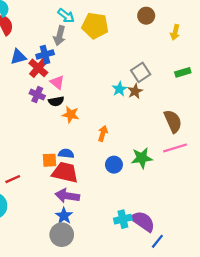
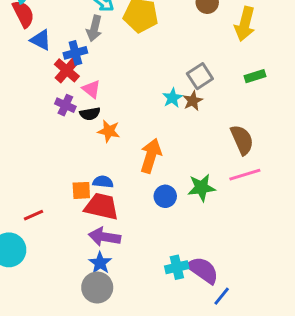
yellow arrow: (175, 32) -> (245, 24), size x1.6
blue triangle: (18, 57) -> (41, 40), moved, turned 42
orange arrow: (103, 134) -> (151, 156), size x1.6

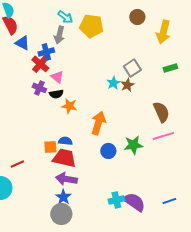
blue line: (222, 296) -> (169, 201), moved, turned 32

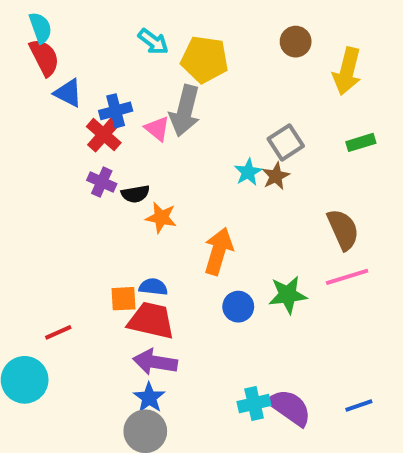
gray arrow: (59, 35) -> (185, 111), moved, size x1.4
pink triangle: (57, 77) -> (157, 129), moved

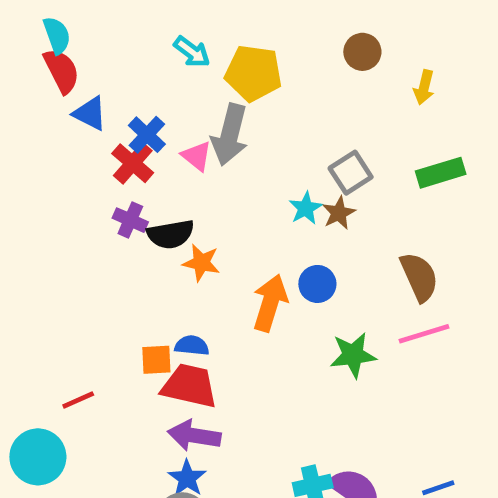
yellow arrow: (347, 71) -> (424, 87), size x0.6
blue cross: (116, 111) -> (147, 135), turned -32
green rectangle: (361, 142) -> (441, 173), size x1.4
black semicircle: (135, 194) -> (171, 234), size x1.4
blue circle: (238, 307) -> (317, 284), moved

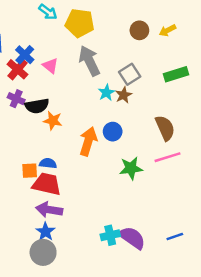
brown circle: (362, 52) -> (139, 30), moved
yellow arrow: (424, 87) -> (167, 30), turned 49
gray arrow: (230, 135) -> (89, 61), moved, turned 140

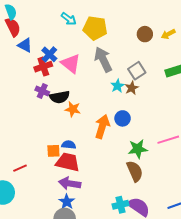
pink triangle: (50, 66) -> (71, 64), size x1.5
red cross: (17, 69) -> (43, 67), turned 30
brown semicircle: (165, 128) -> (135, 171), moved

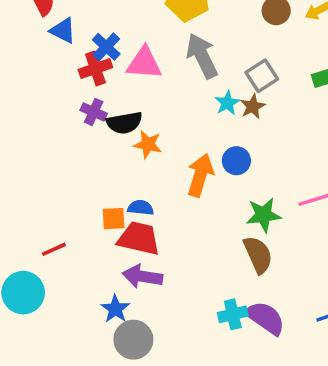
pink triangle: (71, 64) -> (144, 63), turned -35
blue star: (67, 202) -> (115, 309), moved

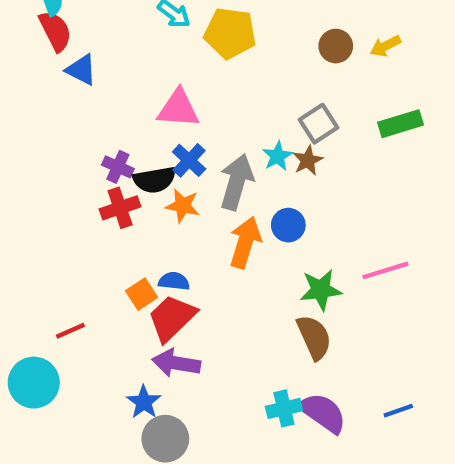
blue cross: (106, 47) -> (189, 160), moved
gray arrow: (202, 56) -> (237, 182), moved, turned 42
red cross: (95, 69) -> (120, 208), moved
orange square: (114, 219) -> (142, 294), turned -30
red trapezoid: (139, 238) -> (172, 318), turned -57

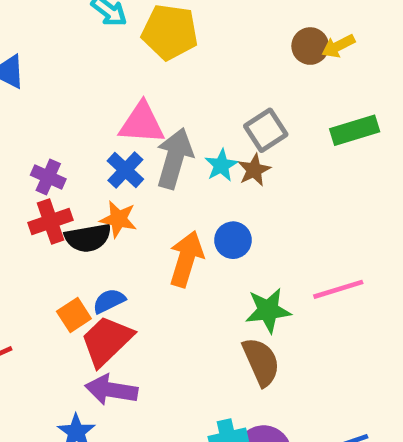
brown circle: (336, 46) -> (310, 46), moved
pink triangle: (178, 109) -> (142, 123), moved
black semicircle: (155, 180) -> (88, 238), moved
gray arrow: (237, 182) -> (175, 158), moved
blue semicircle: (174, 281) -> (109, 301), turned -32

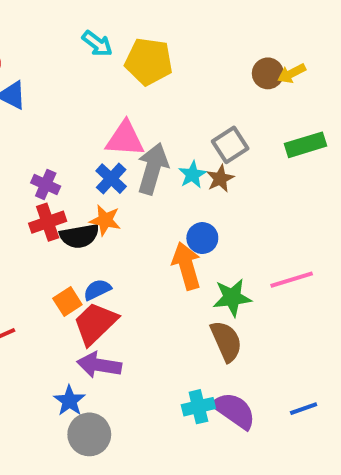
orange arrow: (186, 259) -> (186, 266), moved, turned -33

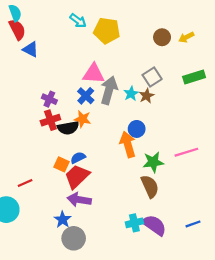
brown circle: (268, 73) -> (162, 37), moved
orange square: (67, 302) -> (61, 164), turned -32

